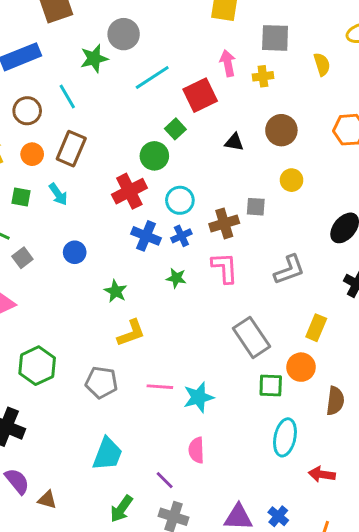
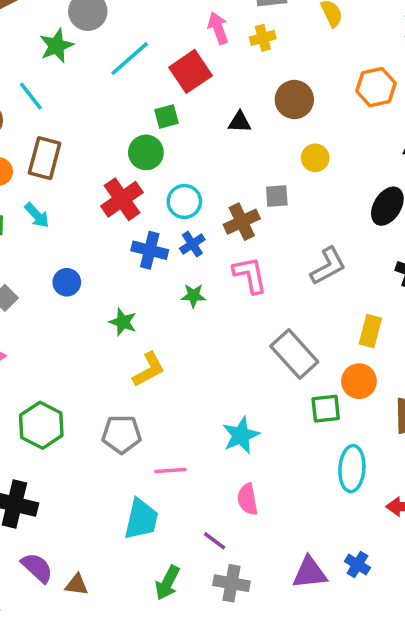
green square: (175, 129) -> (167, 116), turned 36
pink line: (160, 387) -> (170, 471), moved

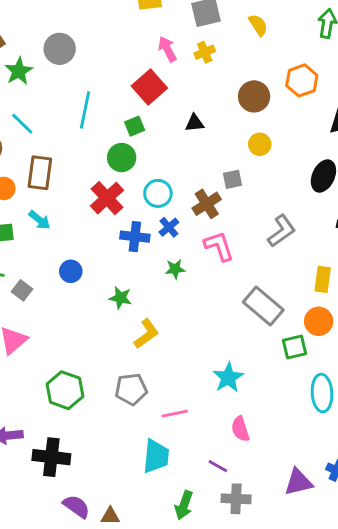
green star: (56, 46) -> (19, 71), moved
cyan line: (130, 58) -> (85, 110), moved, turned -30
brown circle: (294, 100) -> (254, 96), moved

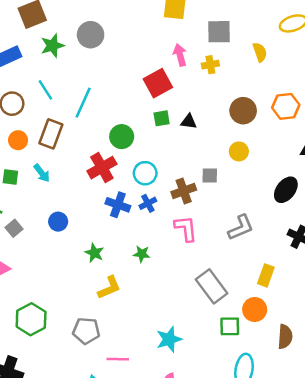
cyan line: (85, 110) -> (83, 103), moved
green square: (135, 126) -> (162, 118), moved
green star: (175, 269) -> (142, 254), moved

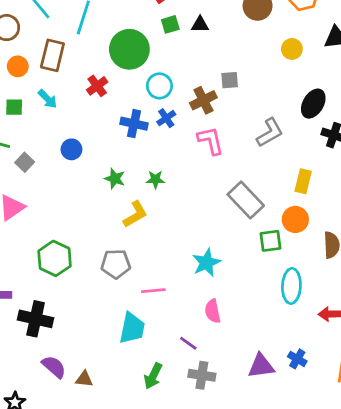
green circle: (122, 137) -> (129, 49), size x1.5
yellow circle: (239, 151) -> (292, 49), moved
red cross: (102, 168) -> (97, 86), moved, size x0.7
black ellipse: (286, 190) -> (313, 104), moved
green star: (142, 254) -> (155, 180), moved

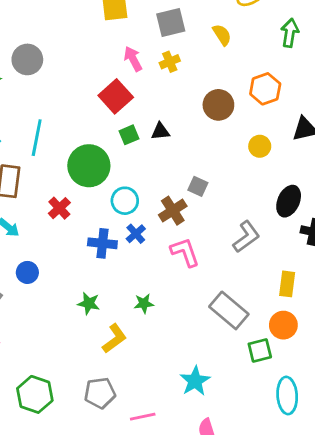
gray square: (230, 80) -> (198, 186), turned 36
blue circle: (71, 149) -> (27, 272), moved
green star: (155, 180) -> (144, 303), moved

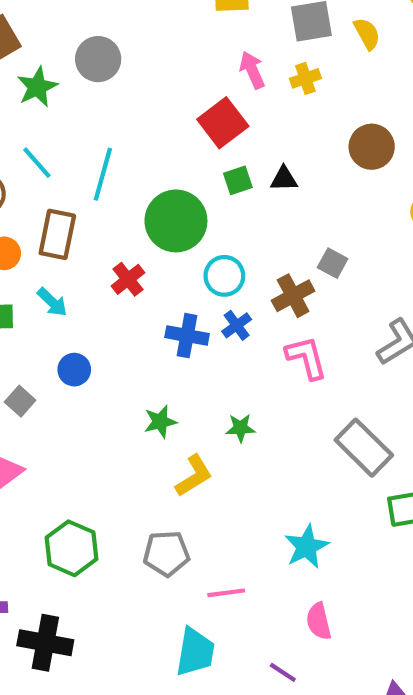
yellow semicircle: (222, 35) -> (367, 34), moved
green star: (89, 303) -> (160, 422), turned -30

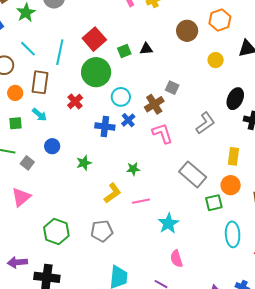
red square: (223, 123) -> (94, 39), moved
green star: (160, 422) -> (84, 163), moved
pink line: (226, 593) -> (141, 201), moved

